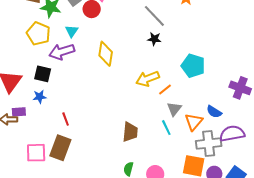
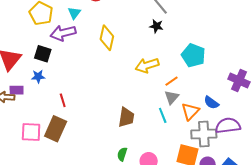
orange line: (165, 89) -> (171, 81), moved

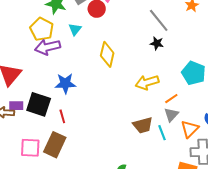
purple arrow: (63, 33) -> (48, 47), moved
black square: (43, 54) -> (39, 104), moved, size x1.4
blue star: (38, 76) -> (65, 83), moved, size x1.5
brown trapezoid: (126, 117) -> (143, 125), moved, turned 65

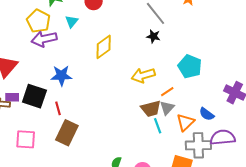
yellow diamond: (107, 54) -> (104, 47), turned 40
brown trapezoid: (143, 125) -> (151, 109), moved
brown rectangle: (55, 145) -> (67, 133), moved

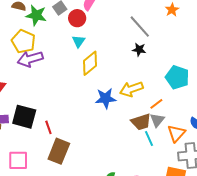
cyan triangle: (72, 21) -> (79, 41), moved
blue star: (61, 76) -> (106, 98), moved

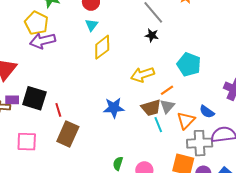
blue star: (106, 98) -> (114, 108), moved

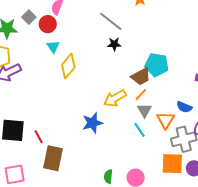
yellow arrow: (143, 75) -> (115, 98), moved
brown trapezoid: (151, 108) -> (141, 76), moved

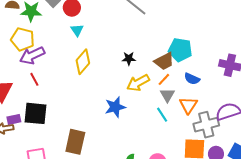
black star: (114, 44) -> (129, 59), moved
yellow diamond: (68, 66) -> (83, 62), moved
blue semicircle: (184, 107) -> (192, 79), moved
red line: (39, 137) -> (34, 79), moved

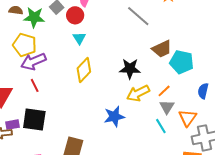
black star: (129, 59) -> (130, 69), size x1.5
brown trapezoid: (164, 61) -> (162, 49), moved
blue semicircle: (192, 79) -> (203, 91), moved, turned 77

